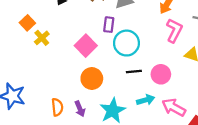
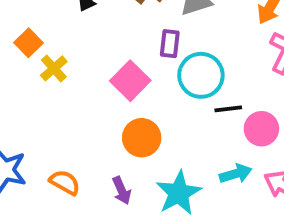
black line: (134, 71) -> (228, 109), moved
orange semicircle: (57, 107) -> (65, 182), moved, turned -54

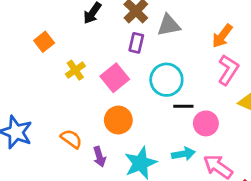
purple rectangle: (170, 44) -> (136, 43), moved
yellow cross: (54, 68) -> (75, 70), moved
orange semicircle: (65, 182) -> (71, 139), moved

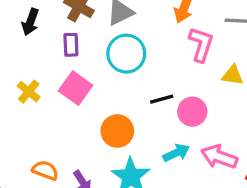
purple rectangle: (136, 43) -> (71, 45), moved
cyan circle: (166, 80) -> (126, 54), moved
orange circle: (118, 120) -> (117, 131), moved

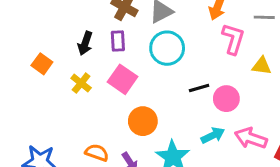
black arrow: (30, 22) -> (85, 43), moved
orange circle: (117, 131) -> (143, 121), moved

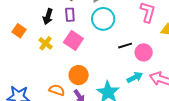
orange circle: (143, 121) -> (79, 75), moved

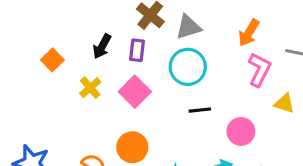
black line: (125, 46) -> (200, 110), moved

